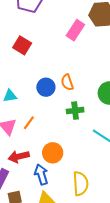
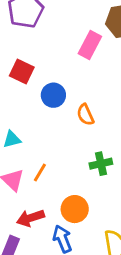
blue circle: (46, 87) -> (53, 95), moved
green cross: (75, 111) -> (101, 164), moved

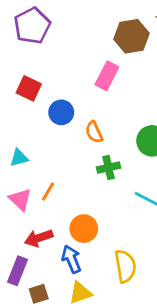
pink rectangle: (90, 45) -> (107, 76), moved
green cross: (101, 164) -> (108, 168), moved

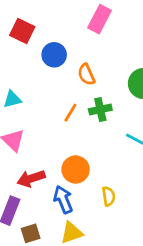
orange line: (48, 191) -> (70, 113), moved
yellow semicircle: (125, 266) -> (109, 196), moved, size x0.6

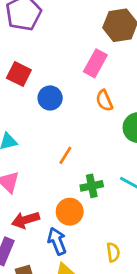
orange semicircle: (86, 74) -> (104, 101), moved
green cross: (100, 109) -> (92, 186), moved
yellow semicircle: (109, 196) -> (113, 252), moved

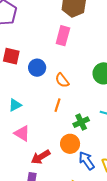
orange semicircle: (104, 101) -> (62, 80), moved
blue arrow: (57, 241) -> (87, 161), moved

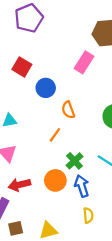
green cross: (81, 122) -> (75, 161), turned -35
blue arrow: (87, 161) -> (82, 186), moved

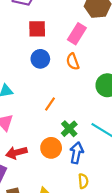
red square: (22, 67) -> (37, 29), moved, turned -30
orange semicircle: (68, 110) -> (73, 62), moved
blue arrow: (82, 186) -> (77, 153), turned 30

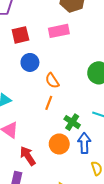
pink rectangle: (77, 34) -> (59, 31), turned 60
orange semicircle: (73, 62) -> (52, 81), moved
red arrow: (17, 153) -> (28, 156), turned 84

